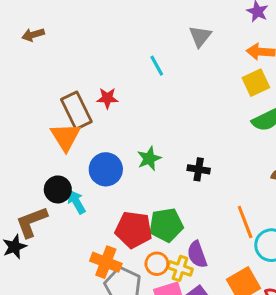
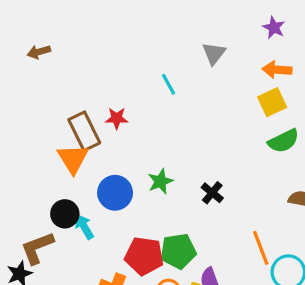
black cross: (199, 169) -> (212, 193), turned 30

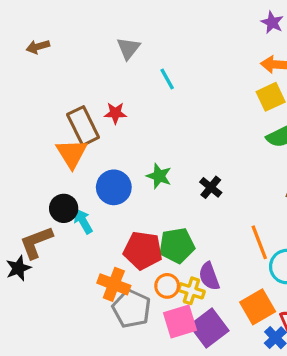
gray triangle: (214, 53) -> (128, 48), moved
green star: (160, 181) -> (159, 176), turned -30

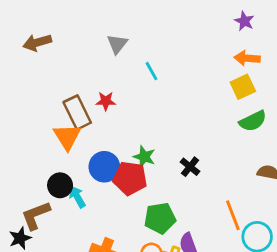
brown arrow: (38, 47) -> (37, 42), size x1.4
red pentagon: (143, 250) -> (130, 178), moved

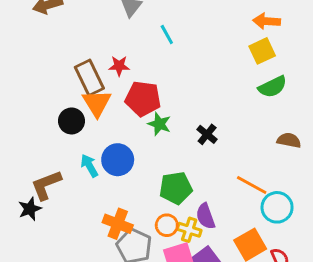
orange triangle: (67, 137) -> (97, 103), moved
blue circle: (104, 167) -> (118, 160), moved
red pentagon: (130, 178) -> (143, 99), moved
black circle: (60, 185) -> (71, 121), moved
orange line: (233, 215) -> (252, 185), turned -40

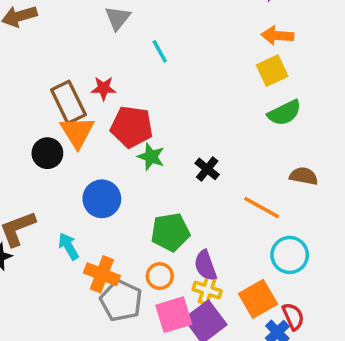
cyan arrow: (89, 166) -> (68, 246), moved
orange line: (252, 185) -> (262, 208), moved
yellow cross: (189, 230) -> (207, 290), moved

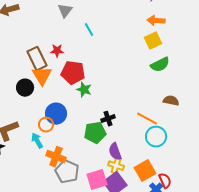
black cross: (207, 169) -> (108, 119), moved, turned 32
cyan circle: (290, 255) -> (156, 137), moved
orange circle: (160, 276) -> (46, 125), moved

